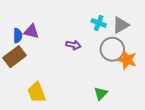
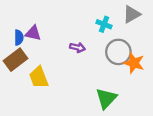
gray triangle: (121, 25) -> (132, 14), moved
yellow trapezoid: (37, 92) -> (39, 77), moved
green triangle: (101, 93) -> (106, 98), size x1.5

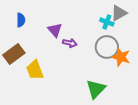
cyan cross: (104, 24) -> (107, 22), moved
purple triangle: (33, 33) -> (55, 30), moved, turned 35
blue semicircle: (19, 38) -> (21, 20), moved

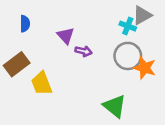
green triangle: (96, 89) -> (115, 106), turned -35

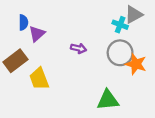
purple triangle: (66, 36) -> (37, 34), moved, turned 30
green triangle: (115, 106) -> (108, 100), turned -45

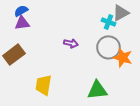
blue semicircle: (23, 22) -> (21, 11), moved, turned -120
purple triangle: (37, 34) -> (22, 23), moved, turned 35
yellow trapezoid: (39, 79) -> (43, 85), moved, turned 30

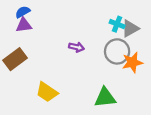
gray triangle: (121, 13) -> (130, 28), moved
orange star: (123, 58) -> (132, 62), turned -30
yellow trapezoid: (43, 85) -> (47, 92), turned -65

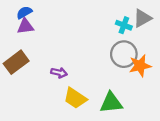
gray triangle: (130, 28) -> (142, 18), moved
purple arrow: (76, 47) -> (59, 73), moved
yellow trapezoid: (47, 92) -> (75, 98), moved

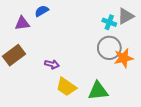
blue semicircle: (24, 12) -> (42, 11), moved

